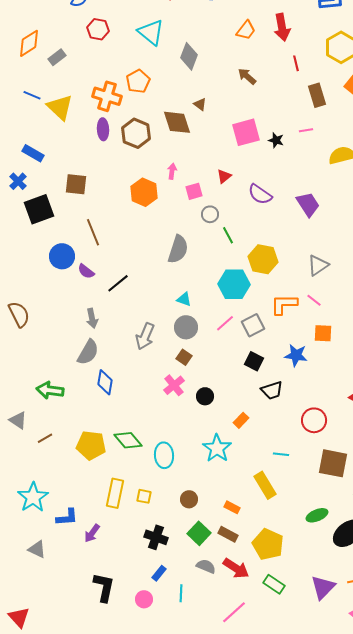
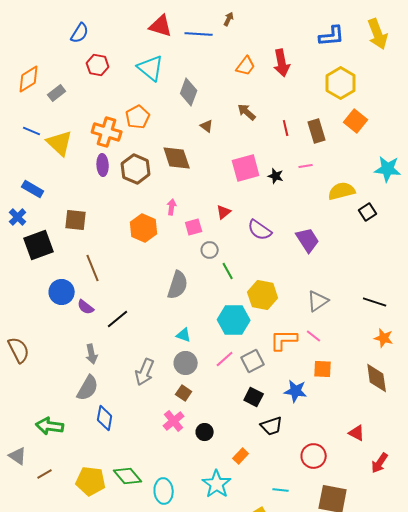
red line: (296, 63) -> (286, 128), moved
brown triangle: (200, 104) -> (207, 126), moved

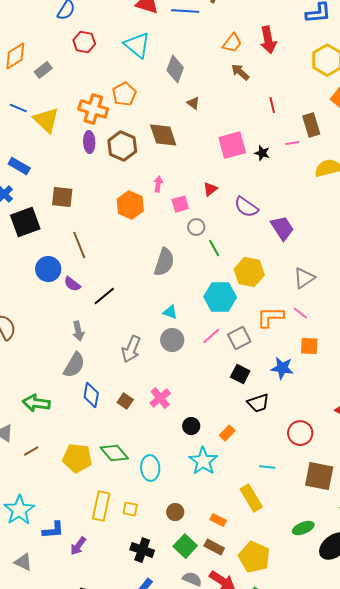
brown arrow: (247, 112) -> (240, 72), moved
brown rectangle: (317, 131) -> (311, 125), moved
purple trapezoid: (308, 240) -> (282, 228), moved
brown square: (184, 393) -> (125, 401), moved
black circle: (205, 432) -> (191, 426), moved

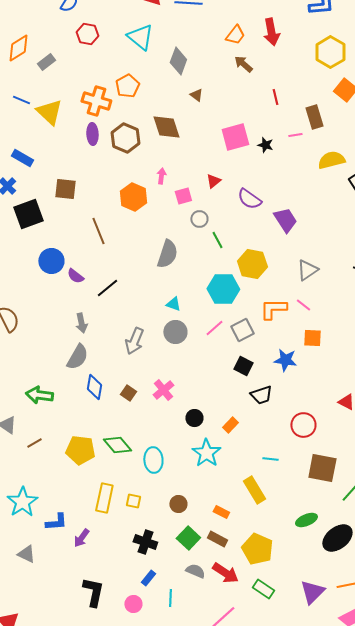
brown line: (79, 245) -> (98, 231), moved

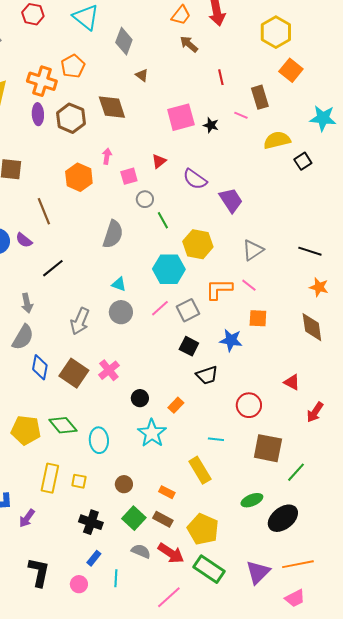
pink line: (295, 135) -> (241, 115), turned 32
purple semicircle: (75, 276) -> (24, 240), moved
brown square: (128, 393) -> (74, 373), size x1.8
green rectangle: (263, 589) -> (209, 569), size x1.4

